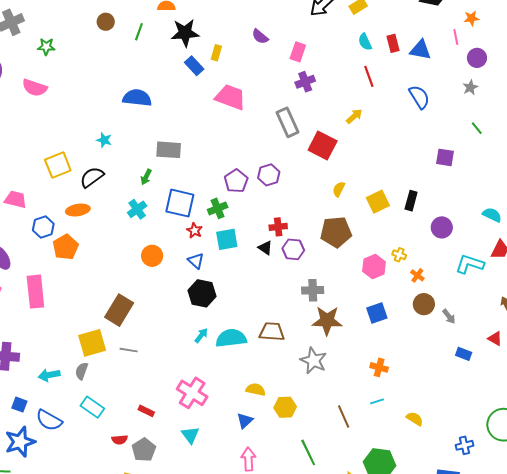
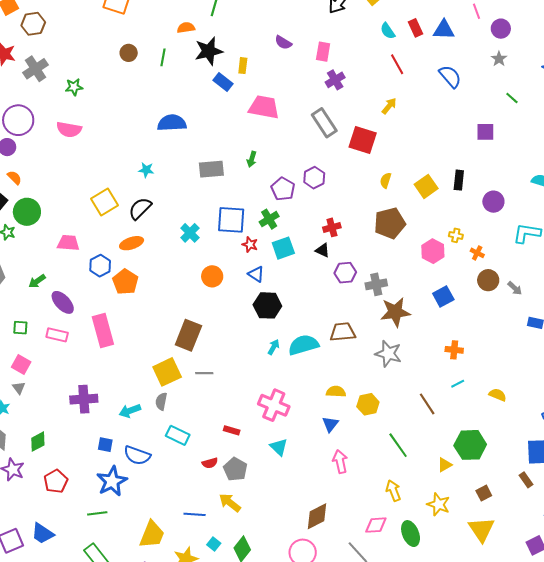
green arrow: (146, 177) -> (252, 159), moved
purple hexagon: (293, 249) -> (345, 273), moved

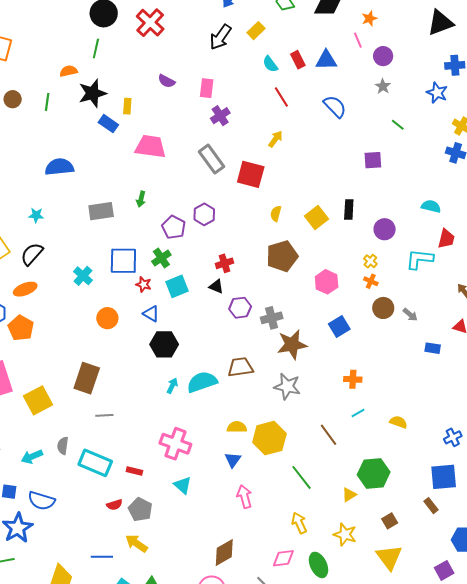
yellow cross: (456, 235) -> (370, 261), moved, turned 32
yellow square: (167, 372) -> (38, 400), moved
yellow hexagon: (368, 404) -> (269, 438), size x1.5
cyan rectangle: (178, 435) -> (95, 463), moved, size x1.4

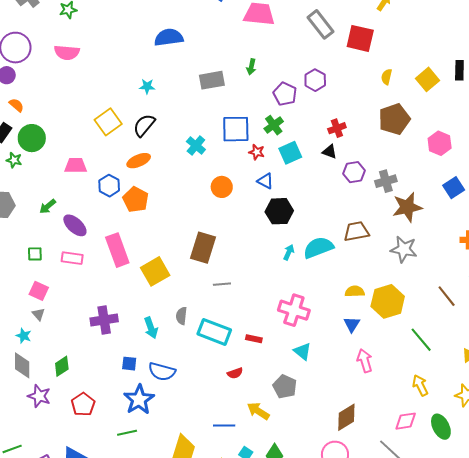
cyan arrow: (32, 457) -> (151, 328), turned -85
gray pentagon: (140, 510) -> (285, 387), moved

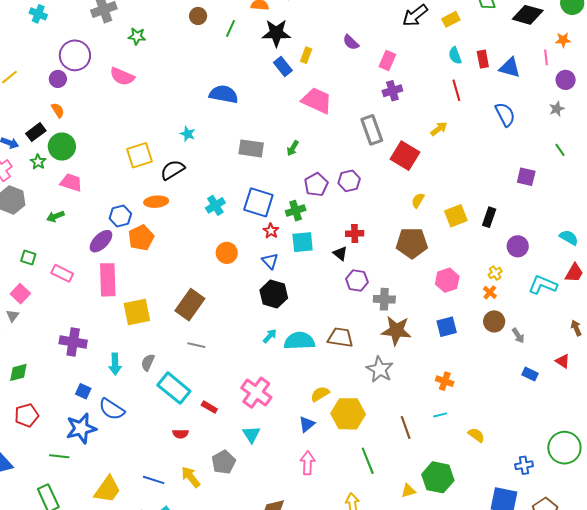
pink trapezoid: (76, 166) -> (71, 183), moved
purple ellipse: (75, 225) -> (101, 241), moved, turned 75
yellow semicircle: (355, 291) -> (320, 394), turned -48

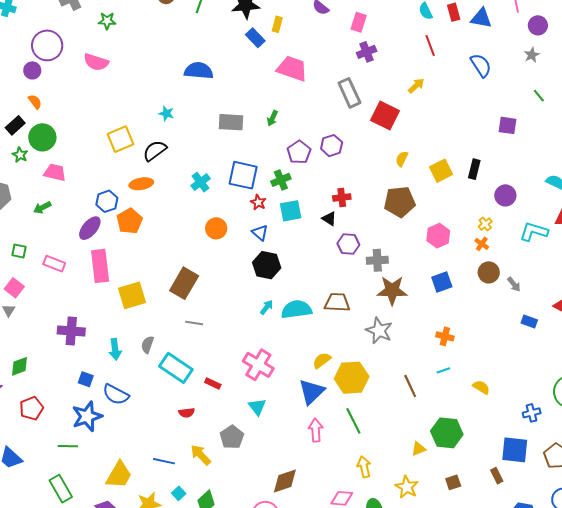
blue triangle: (307, 424) -> (311, 392), size x1.6
green line: (368, 461) -> (353, 421), moved

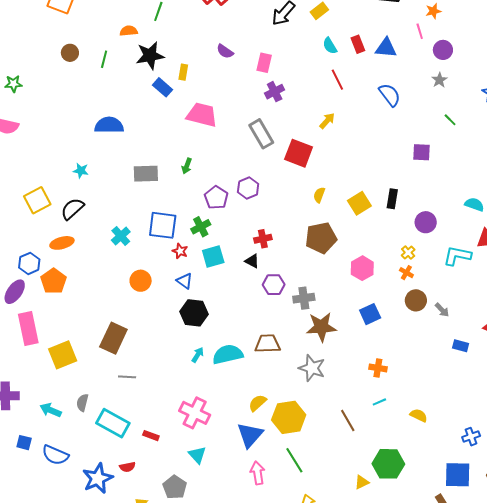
cyan arrow: (115, 349) -> (51, 410), turned 125
blue star: (87, 416) -> (98, 478), moved

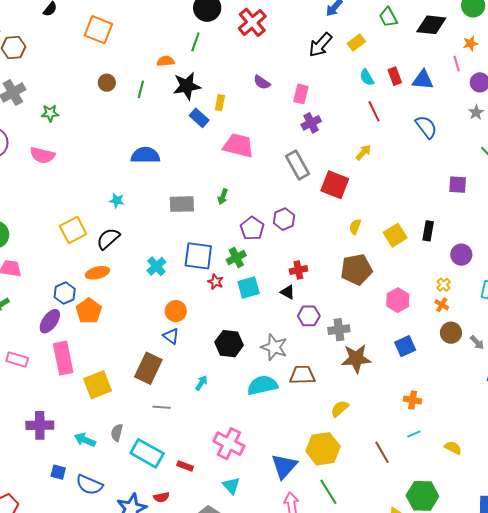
blue triangle: (185, 281) -> (171, 336), moved
cyan arrow: (198, 355) -> (201, 383), moved
gray star: (312, 368) -> (274, 347), moved
yellow semicircle: (257, 403) -> (340, 409), moved

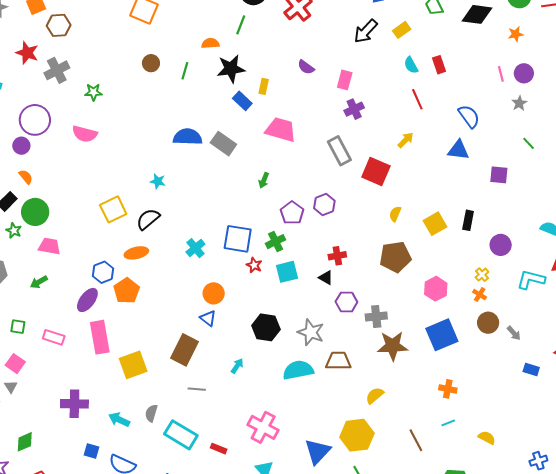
pink line: (457, 64) -> (501, 74), moved
blue triangle: (423, 80) -> (458, 150), moved
gray rectangle: (182, 204) -> (223, 144), moved, turned 35
blue square: (405, 346) -> (442, 335), size x1.5

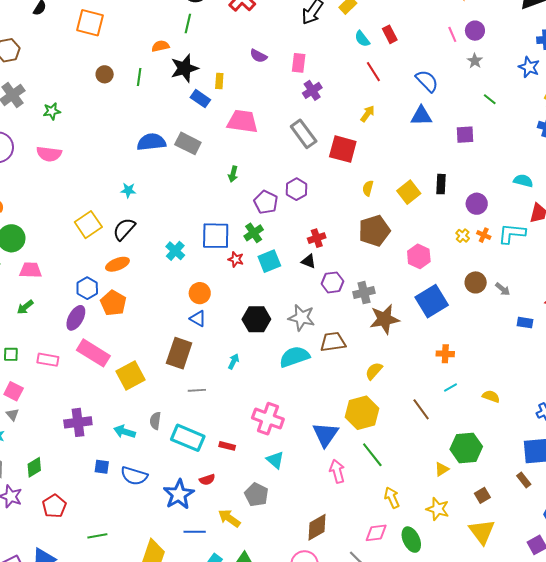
orange cross: (480, 295) -> (484, 235), moved
pink rectangle: (100, 337) -> (93, 353), turned -40

